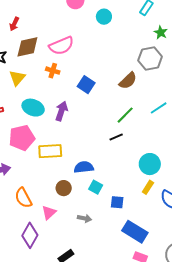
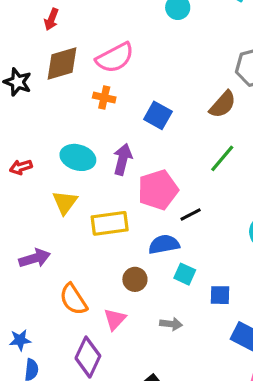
red arrow: (14, 24) -> (51, 19), moved
yellow triangle: (17, 78) -> (65, 202), moved
black line: (116, 137) -> (191, 214), moved
pink pentagon: (22, 138) -> (158, 190), moved

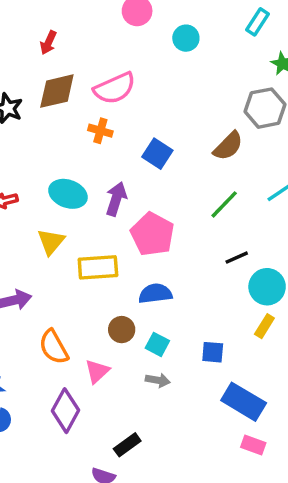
pink pentagon: (158, 190) -> (152, 234), turned -30
black line: (191, 214) -> (237, 258), moved
cyan square: (185, 274) -> (157, 344), moved

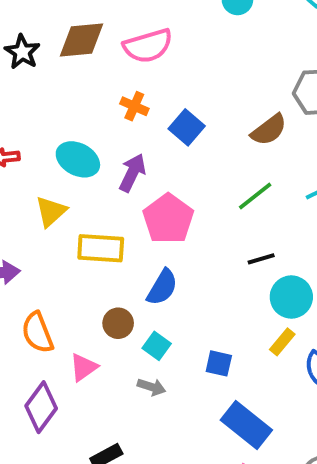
orange cross: (100, 131) -> (134, 106), moved
blue semicircle: (155, 294) -> (162, 287), turned 120

